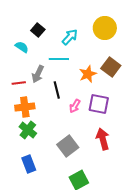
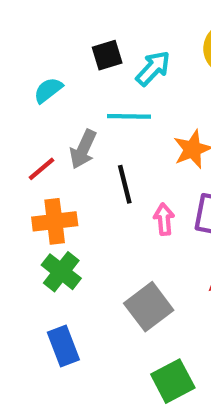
black square: (38, 30) -> (107, 55), moved, turned 32
cyan semicircle: (22, 47) -> (48, 90), turned -72
red line: (19, 83) -> (42, 169), turned -32
pink arrow: (75, 106) -> (164, 219), turned 144

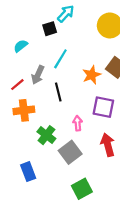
cyan arrow: (153, 68) -> (66, 14), moved
cyan line: (129, 116) -> (60, 59), turned -60
pink arrow: (164, 219) -> (78, 123), moved
green cross: (61, 272) -> (46, 135), moved

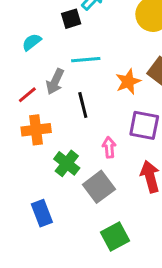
cyan line: (60, 59) -> (86, 60), turned 54

